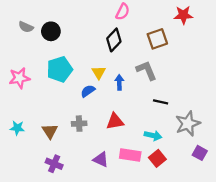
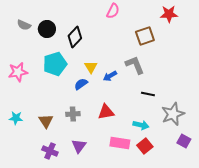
black diamond: (114, 40) -> (75, 37), moved
blue arrow: (119, 82) -> (110, 76), turned -120
purple triangle: (101, 159) -> (79, 146), moved, turned 42

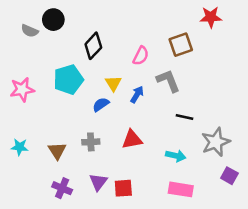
pink semicircle: (113, 11) -> (141, 56), moved
black circle: (47, 29) -> (53, 20), moved
blue arrow: (110, 76) -> (137, 95), turned 152
pink rectangle: (120, 143) -> (181, 189), moved
red square: (145, 146) -> (123, 188), moved, turned 35

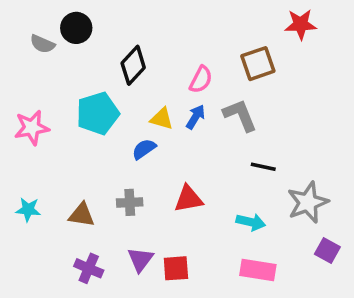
yellow triangle: (113, 83) -> (162, 119), turned -42
blue arrow: (137, 95) -> (196, 117), moved
brown triangle: (57, 151) -> (82, 215), turned -48

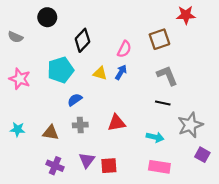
gray semicircle: (42, 44) -> (15, 37), moved
gray L-shape: (240, 115) -> (167, 76), moved
pink star: (32, 128) -> (20, 79), turned 30
blue semicircle: (144, 149) -> (75, 100), moved

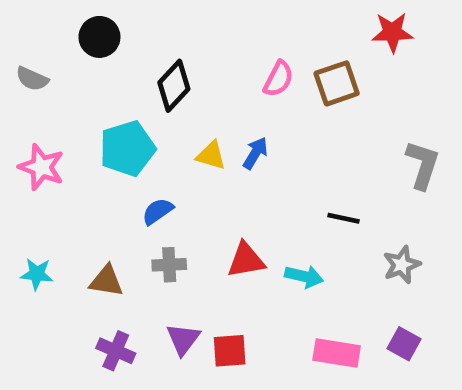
pink semicircle: (124, 49) -> (278, 79), moved
gray L-shape: (167, 76) -> (423, 165), moved, turned 40
gray star: (190, 125) -> (402, 265), size x0.7
cyan arrow: (155, 137) -> (304, 276), moved
purple square: (202, 155) -> (404, 344), moved

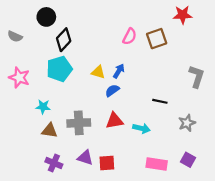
black diamond: (174, 86) -> (64, 40), moved
blue semicircle: (158, 211) -> (112, 90), moved
gray cross: (169, 265) -> (79, 123), size x1.5
cyan star: (37, 274) -> (43, 107), moved
purple triangle: (183, 339) -> (85, 158), turned -49

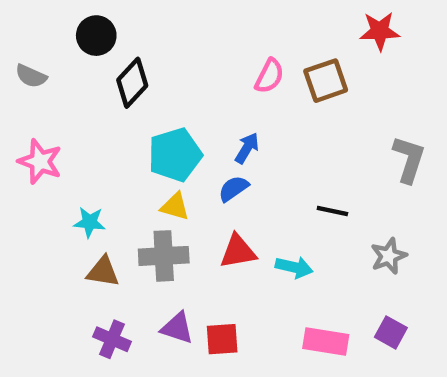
cyan pentagon: (59, 69) -> (175, 155), moved
yellow triangle: (98, 72) -> (175, 206), moved

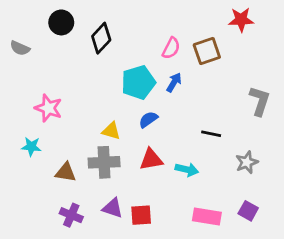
black diamond: (132, 83) -> (101, 38), moved
blue arrow: (247, 148) -> (174, 82), moved
cyan pentagon: (175, 155) -> (138, 82), moved
pink star: (40, 162) -> (48, 108), moved
cyan star: (89, 222) -> (31, 147), moved

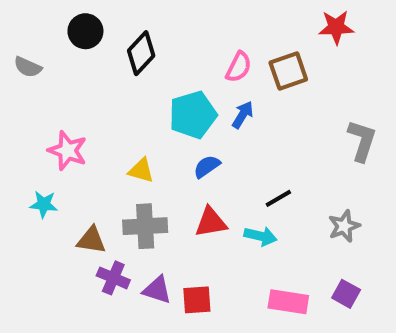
yellow triangle: (111, 131) -> (141, 170), moved
black line: (211, 134) -> (278, 198), moved, turned -42
purple cross: (71, 215) -> (113, 278), moved

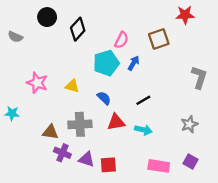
pink semicircle: (239, 67) -> (122, 40), moved
blue semicircle: (207, 166) -> (104, 98), moved, turned 80
yellow triangle: (141, 170) -> (72, 86), moved
black line: (278, 198) -> (143, 100), moved
cyan star: (44, 204) -> (12, 113), moved

